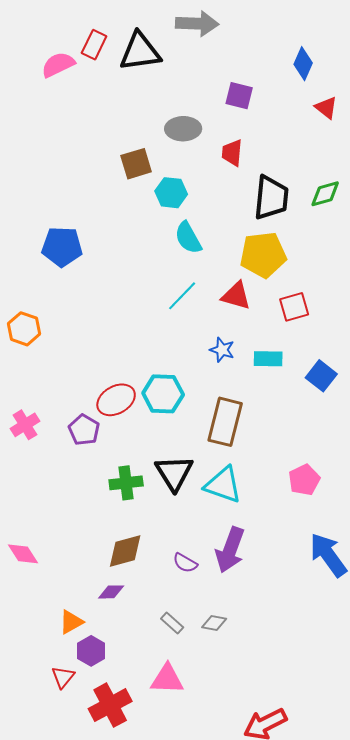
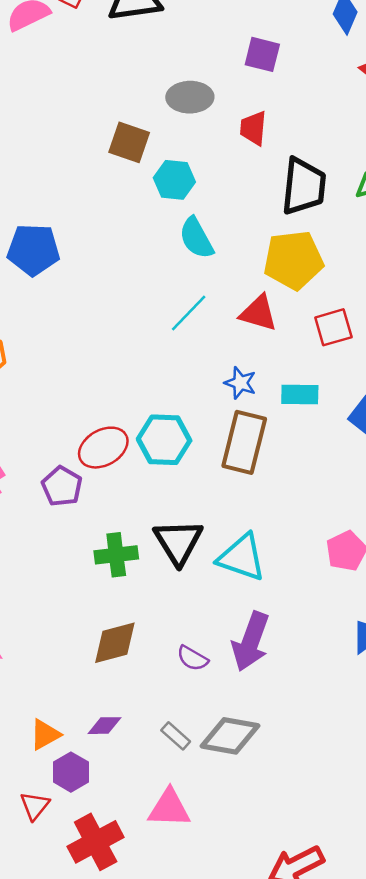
brown square: (136, 164) -> (129, 142), turned 36
brown rectangle: (225, 422) -> (244, 442), moved
purple diamond: (111, 592) -> (105, 726), moved
gray diamond: (214, 623) -> (230, 736), size x1.8

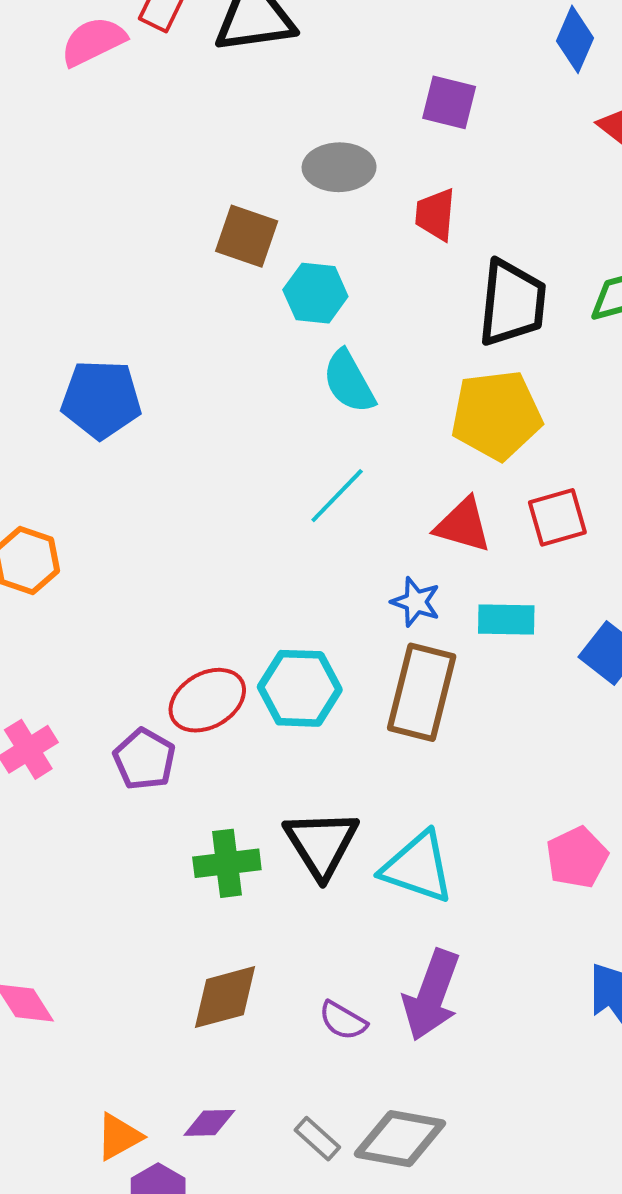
red triangle: (258, 313) -> (463, 525), moved

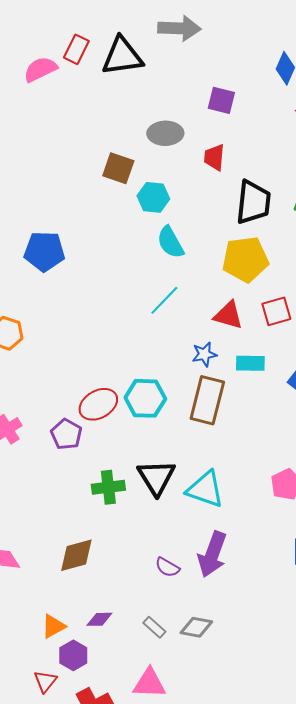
blue star: (416, 602) -> (204, 354), turned -30
brown diamond: (225, 997) -> (76, 555), moved
gray diamond: (400, 1139) -> (196, 627), size x0.7

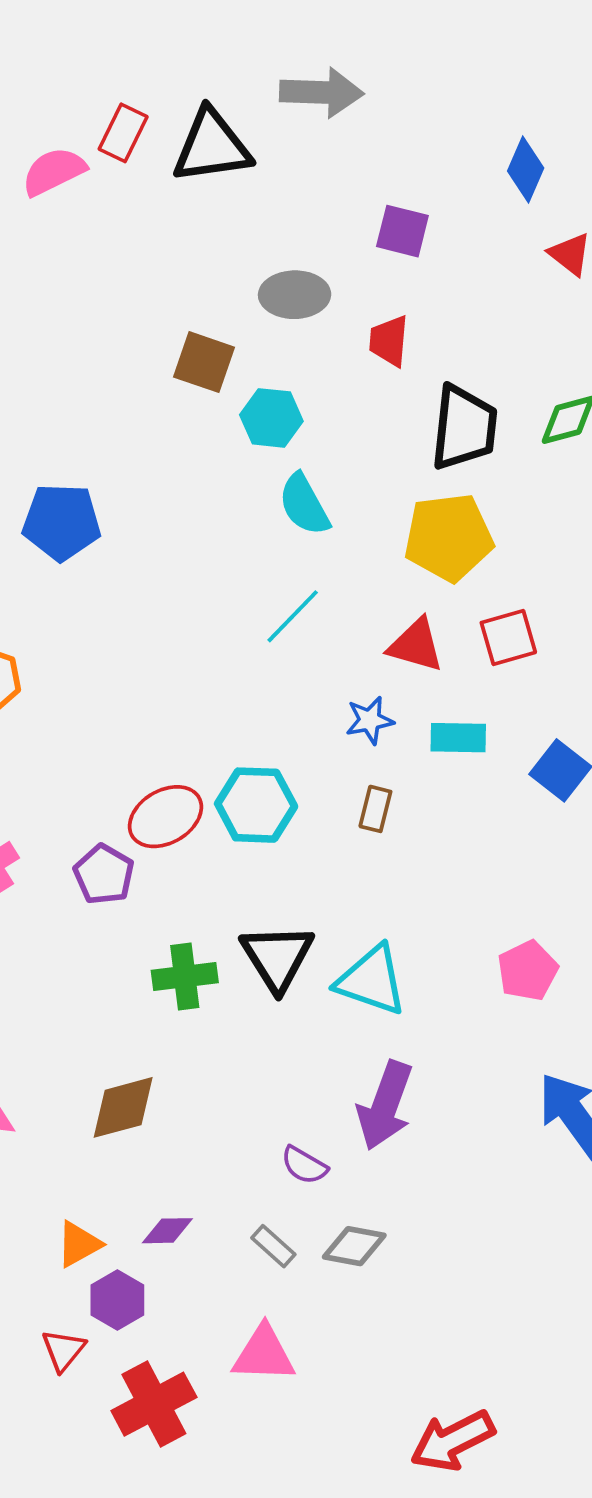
brown rectangle: (207, 400) -> (375, 809), size x0.5
purple semicircle: (167, 567) -> (304, 1165), moved

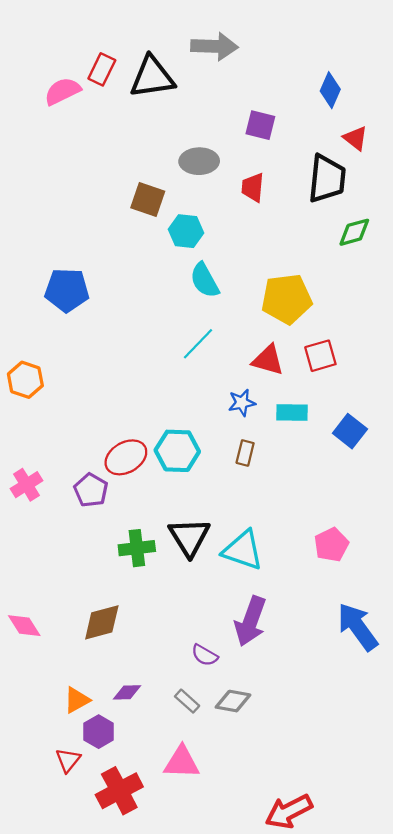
black trapezoid: (464, 428) -> (327, 179), moved

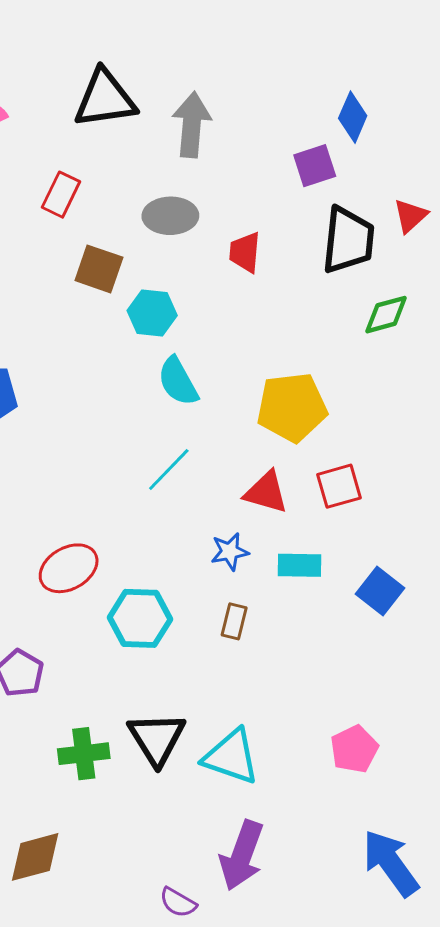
gray arrow: (214, 46) -> (192, 125), moved, turned -87
red rectangle: (102, 69) -> (61, 195), moved
purple square: (260, 125) -> (315, 166), moved, turned -32
red triangle: (355, 138) -> (410, 216), moved, turned 40
red ellipse: (126, 457) -> (69, 568), moved

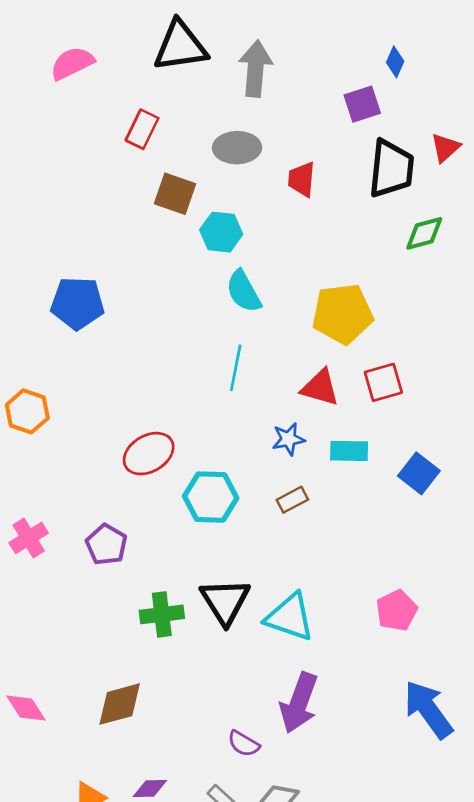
blue diamond: (353, 117) -> (395, 62), size x0.7
cyan line: (169, 470) -> (236, 368), turned -33
brown rectangle: (234, 621) -> (292, 500), turned 48

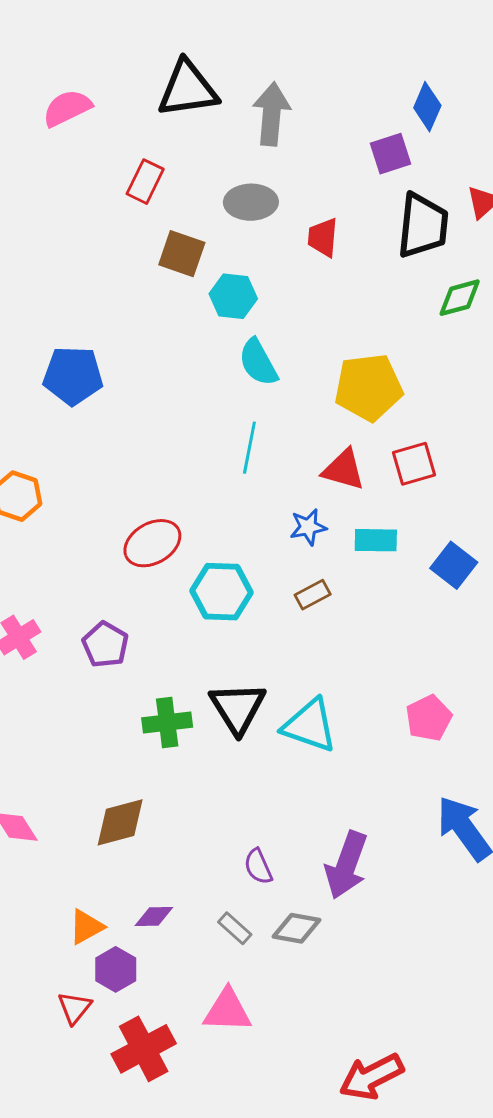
blue diamond: (395, 62) -> (427, 107), size x1.4
purple arrow: (299, 703) -> (346, 865), moved
purple semicircle: (244, 744) -> (258, 867), turned 36

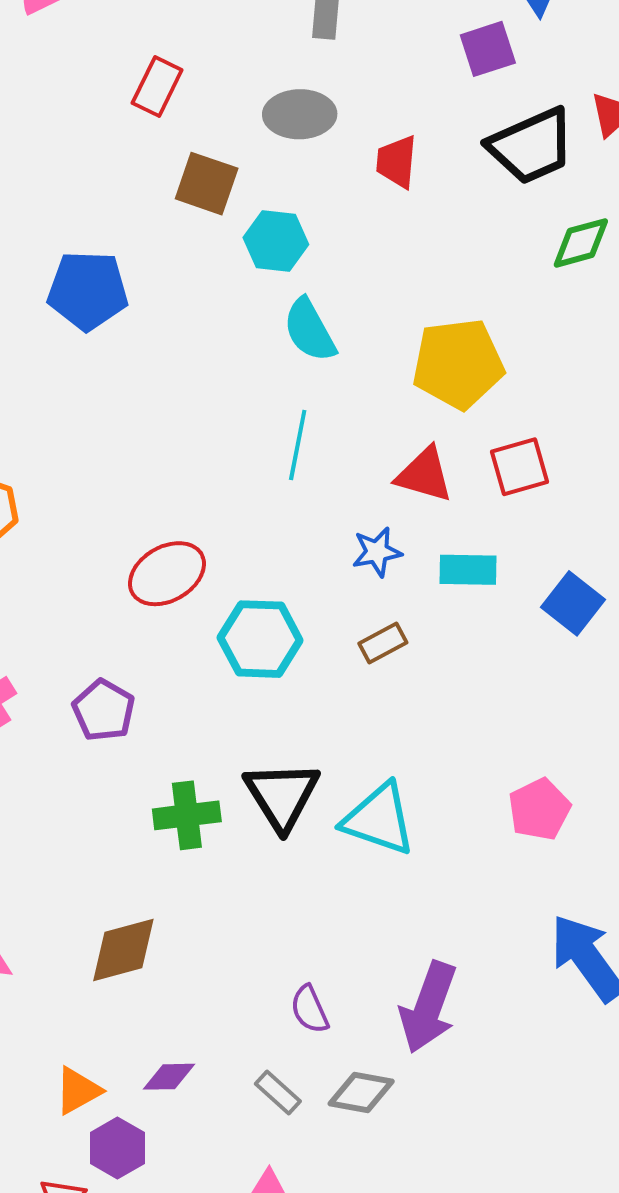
black trapezoid: (423, 226) -> (531, 146), turned 60
blue pentagon: (73, 376) -> (88, 291), moved

